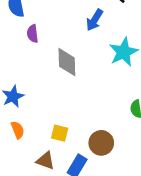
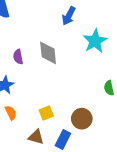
purple semicircle: (33, 34) -> (18, 57), moved
yellow square: (60, 133) -> (46, 113), turned -32

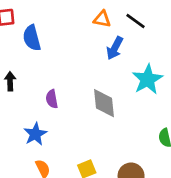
gray diamond: (48, 53) -> (104, 103), moved

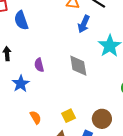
blue star: (35, 134) -> (21, 84), moved

